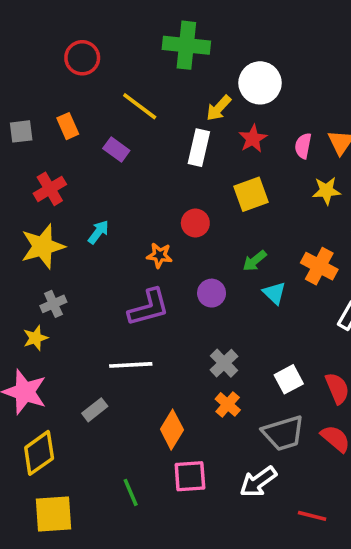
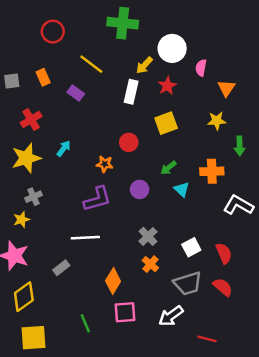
pink semicircle: (303, 146) -> (201, 68), moved
orange cross: (319, 266) -> (212, 171), turned -30

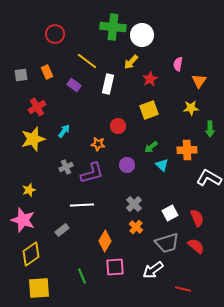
white circle: (172, 48) -> (142, 35), moved
white rectangle: (131, 92) -> (108, 84), moved
gray cross: (33, 197) -> (66, 167), moved

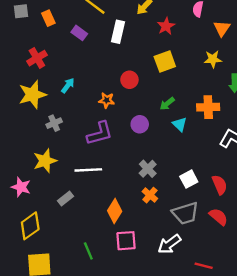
gray square: (21, 75) -> (21, 11), moved
gray cross: (66, 167) -> (54, 123), moved
yellow star: (29, 190) -> (45, 161), moved, size x1.5
pink star: (23, 220) -> (21, 187), size x0.7

